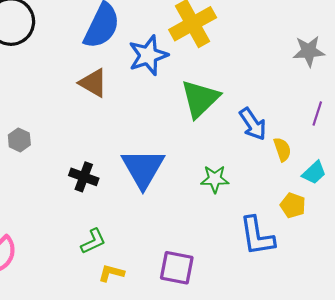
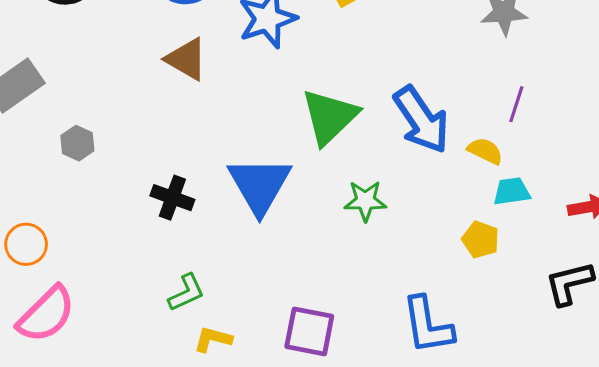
green triangle: (200, 99) -> (330, 117), moved
blue arrow: (253, 124) -> (421, 120), size x1.4
yellow semicircle: (282, 149) -> (485, 151), moved, turned -45
cyan trapezoid: (314, 173) -> (512, 191), turned -145
blue L-shape: (257, 236) -> (428, 325), moved

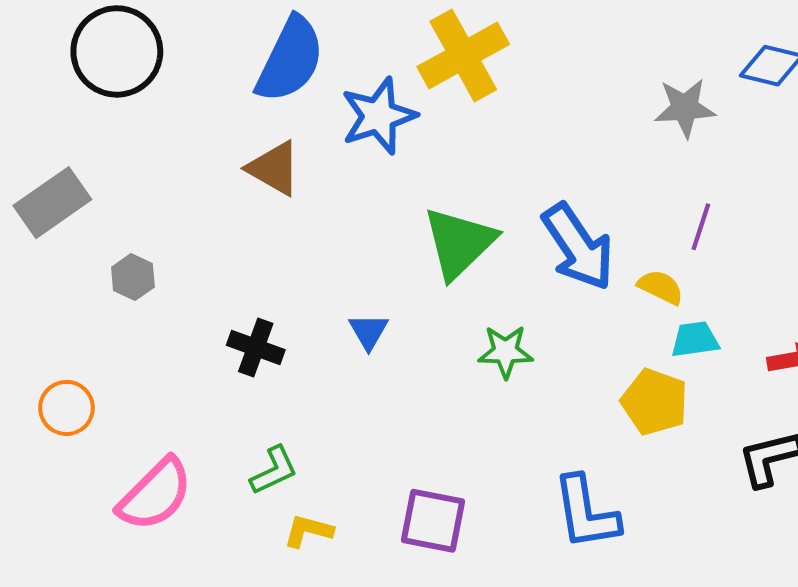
blue triangle: (260, 185) -> (369, 331), size x0.5
yellow pentagon: (481, 240) -> (655, 402), size x1.4
pink semicircle: (46, 314) -> (155, 495), moved

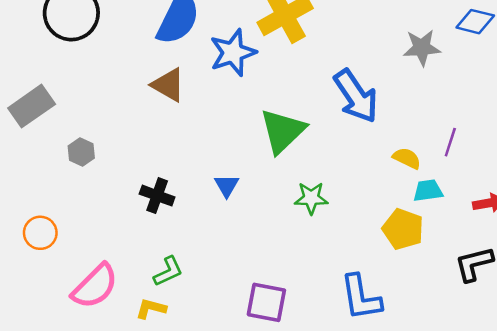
purple line: (701, 227) -> (450, 142), moved
blue arrow: (578, 247) -> (356, 96), moved
yellow L-shape: (308, 531) -> (151, 309), moved

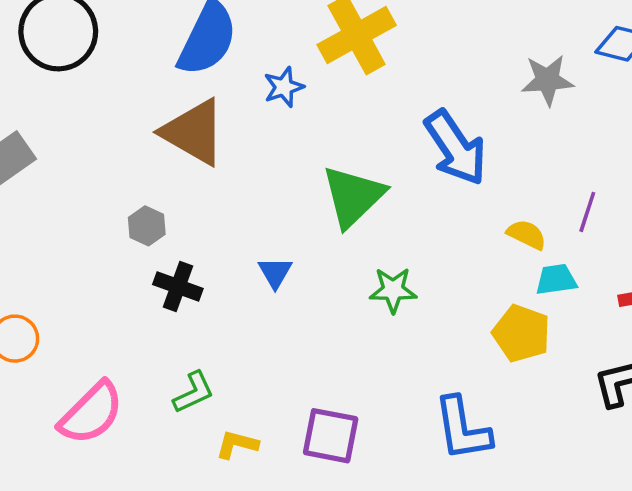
blue star: (233, 53) -> (284, 87), size x0.6
brown triangle: (168, 85) -> (194, 132), size x1.4
gray hexagon: (81, 152) -> (147, 226), moved
yellow L-shape: (151, 309) -> (237, 444), moved

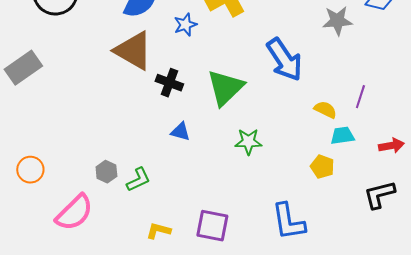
gray hexagon: (147, 226) -> (106, 172), moved
blue triangle: (275, 273) -> (180, 132), turned -45
black cross: (178, 287) -> (169, 83), moved
yellow pentagon: (521, 333) -> (322, 167), size x0.7
green L-shape: (194, 392) -> (138, 180), moved

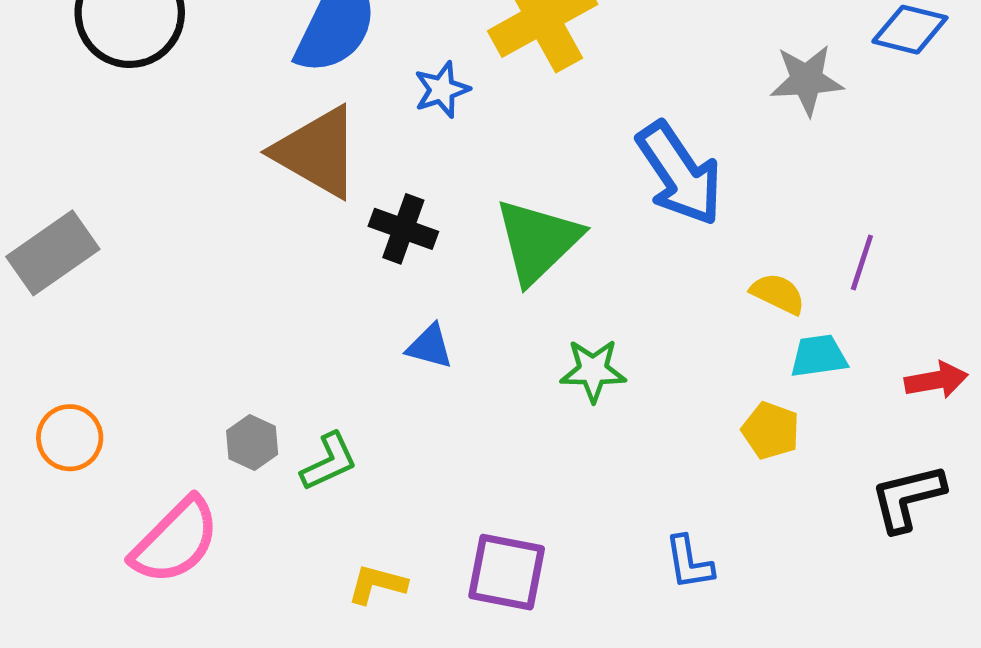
gray rectangle: (23, 68) -> (53, 253), moved
blue L-shape: (288, 222) -> (689, 563), size x0.6

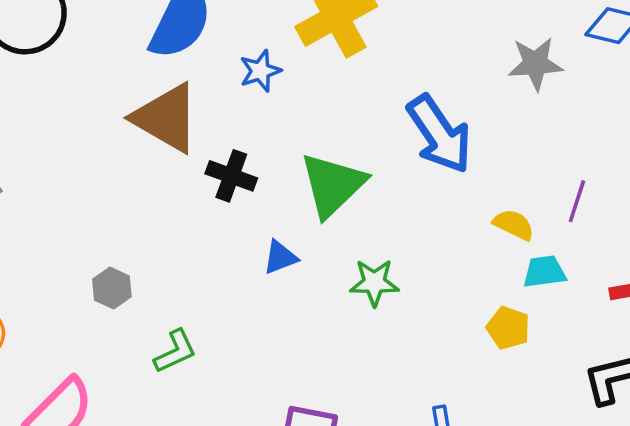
blue triangle: (430, 346) -> (280, 257), moved, turned -36
gray hexagon: (252, 443) -> (112, 288), moved

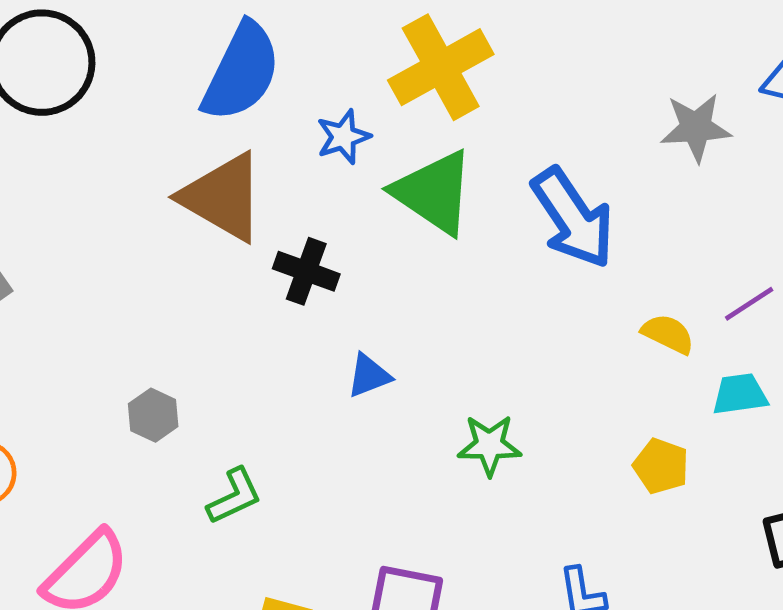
green triangle: (333, 185) -> (434, 192), moved, turned -42
purple line: (577, 201) -> (749, 304), turned 39
cyan trapezoid: (544, 272) -> (740, 394), moved
green star: (374, 283) -> (489, 445), moved

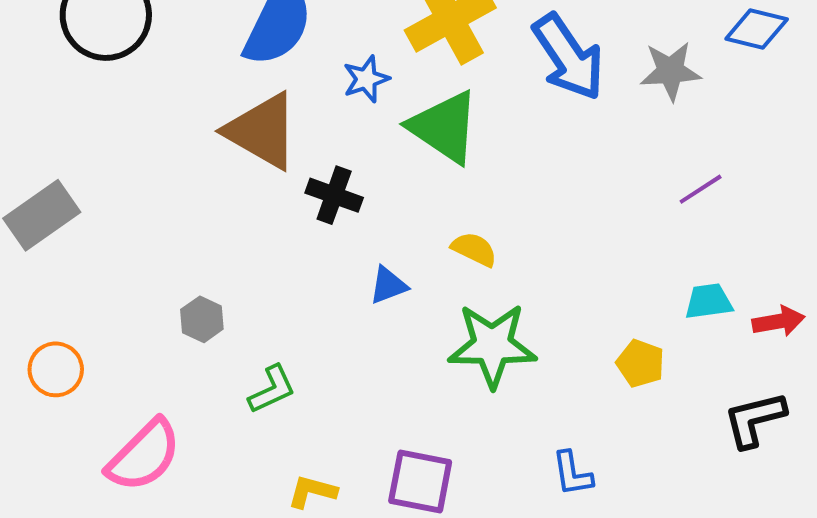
blue arrow: (573, 218) -> (568, 57), moved
purple line: (749, 304) -> (701, 189), moved
yellow semicircle: (668, 334) -> (474, 249), moved
green star: (489, 445) -> (492, 345), size x1.6

